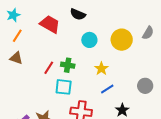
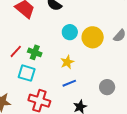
cyan circle: (89, 40) -> (70, 32), moved

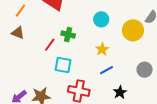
yellow circle: (93, 37) -> (133, 30), moved
green cross: (35, 52) -> (68, 35), moved

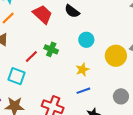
cyan square: (63, 65) -> (16, 76), moved

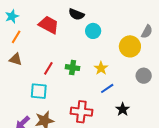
cyan circle: (86, 40) -> (93, 31), moved
green cross: (51, 49) -> (73, 68), moved
gray circle: (121, 96) -> (144, 76), moved

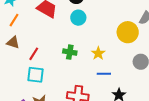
cyan circle: (93, 31) -> (78, 18), moved
red line: (48, 68) -> (34, 54), moved
blue line: (107, 88) -> (104, 74), turned 32

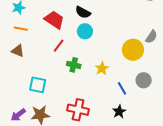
orange line: (14, 20) -> (21, 29), turned 64
red line: (34, 54) -> (59, 46), moved
blue line: (104, 74) -> (122, 88), moved, turned 56

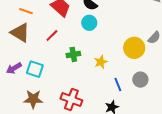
red line: (59, 46) -> (52, 36), moved
brown triangle: (18, 51) -> (20, 33), size x1.5
green cross: (74, 65) -> (73, 54), turned -32
purple arrow: (18, 115) -> (14, 68), moved

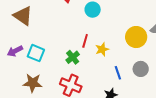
red line: (52, 36) -> (85, 41), moved, turned -32
green cross: (73, 54) -> (73, 57), moved, turned -32

